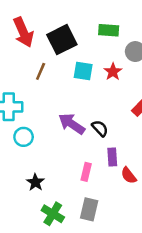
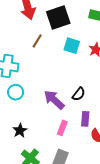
purple arrow: (72, 124) -> (54, 100), moved
black semicircle: (100, 128) -> (79, 94), turned 72

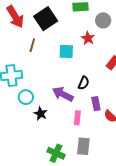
cyan square: (72, 46) -> (66, 52), moved
black star: (20, 131) -> (41, 114), moved

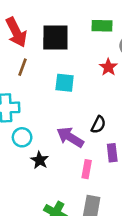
black square: (46, 19) -> (55, 38), turned 30
brown line: (32, 45) -> (23, 67), moved
cyan square: (66, 52) -> (65, 83), moved

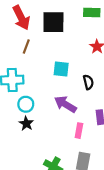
cyan square: (65, 83) -> (61, 69), moved
black semicircle: (98, 125) -> (88, 82), moved, turned -40
black star: (40, 160) -> (26, 123), moved

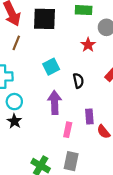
cyan square: (61, 69) -> (51, 67), turned -35
purple arrow: (65, 104) -> (55, 103), turned 55

